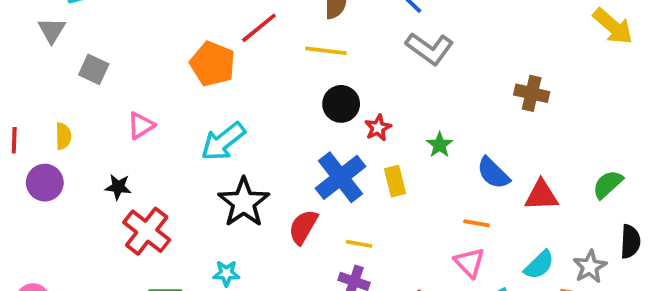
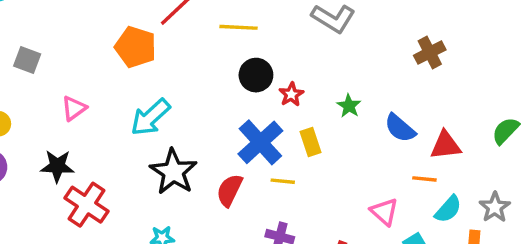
brown cross: (532, 93) -> (430, 53), turned -36
black star: (118, 187) -> (57, 166), size x1.4
orange line: (476, 223) -> (424, 179), moved
yellow line: (359, 244) -> (283, 181), moved

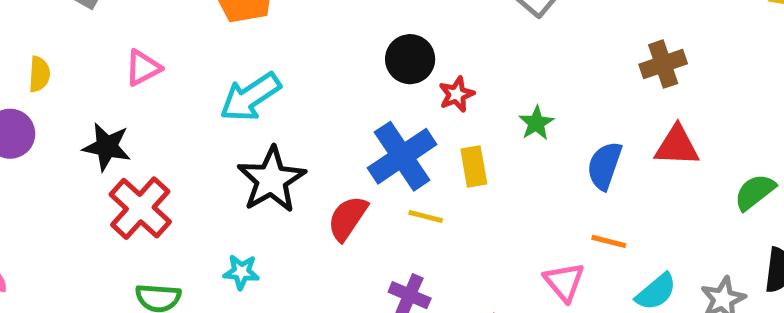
blue semicircle: (400, 128) -> (604, 166), turned 60
red triangle: (446, 145) -> (677, 146), moved
orange line: (424, 179) -> (609, 241), moved

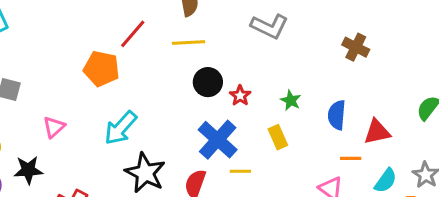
brown cross: (663, 64) -> (356, 47), turned -30
red triangle: (677, 146) -> (377, 132), moved
black star: (107, 147) -> (28, 170), moved
yellow rectangle: (474, 167) -> (278, 137), moved

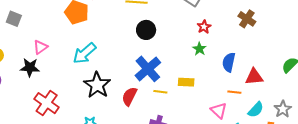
red star: (240, 96) -> (204, 27), moved
yellow rectangle: (278, 137) -> (186, 82), moved, turned -70
black star: (28, 170) -> (30, 67), moved

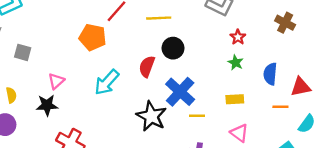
yellow rectangle: (186, 82) -> (235, 99), moved
black star: (97, 85) -> (151, 116), moved
red semicircle: (129, 96) -> (147, 67), moved
pink triangle: (219, 110) -> (239, 133), moved

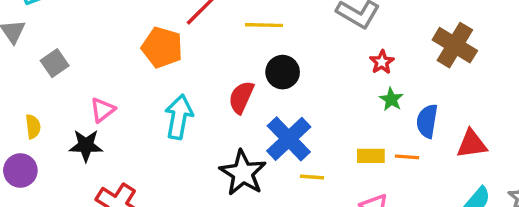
brown cross: (285, 23) -> (455, 45), size x1.4
gray square: (23, 52) -> (55, 63), turned 36
green star: (236, 63) -> (391, 99), moved
cyan arrow: (107, 82) -> (179, 117), turned 144
orange line: (280, 107) -> (407, 157), moved

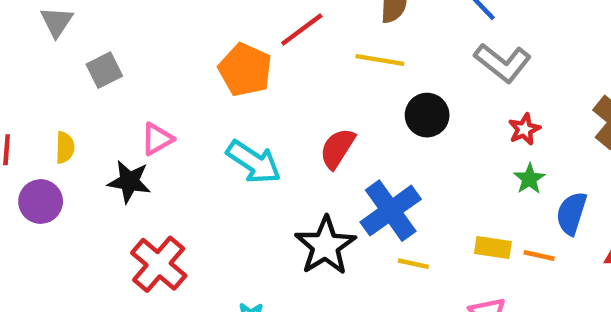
black circle: (283, 72) -> (427, 115), moved
cyan arrow: (179, 117) -> (254, 162), turned 105

